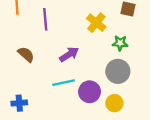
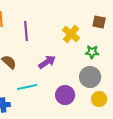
cyan line: (63, 83) -> (27, 87), moved
yellow circle: (114, 103) -> (99, 99), moved

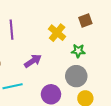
brown square: (99, 22) -> (85, 21), turned -32

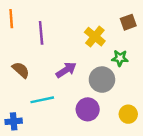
gray circle: (76, 76) -> (102, 80), moved

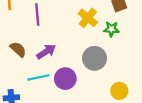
green star: (120, 58) -> (111, 29), moved
purple arrow: (66, 70) -> (46, 52), moved
purple circle: (88, 109) -> (65, 79), moved

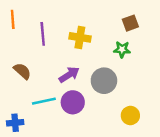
yellow cross: (88, 18) -> (80, 37), moved, turned -30
purple arrow: (46, 52) -> (69, 75), moved

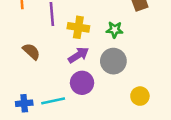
yellow cross: (80, 37) -> (78, 27), moved
green star: (122, 49) -> (115, 30), moved
cyan line: (44, 101) -> (53, 101), moved

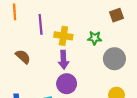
purple arrow: (78, 55) -> (63, 60), turned 120
gray circle: (113, 61) -> (114, 59), moved

